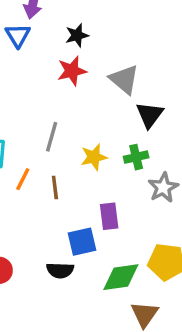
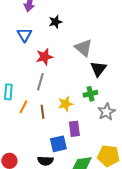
blue triangle: (18, 35) -> (24, 35), moved
red star: (72, 71) -> (44, 57), moved
yellow star: (94, 157) -> (65, 104), moved

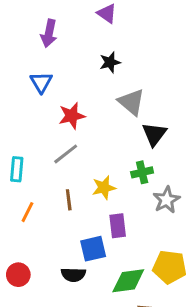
black star: (55, 22) -> (110, 62), moved
gray line: (40, 82) -> (66, 154), turned 36
orange line: (23, 107) -> (27, 212), moved

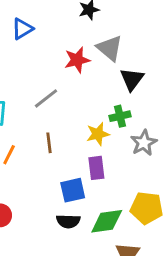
blue triangle: (41, 82) -> (22, 29), turned 30
red star: (72, 116) -> (77, 60), moved
yellow star: (104, 188) -> (98, 134), moved
black semicircle: (73, 275) -> (68, 221), moved

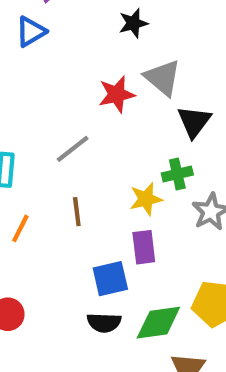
blue triangle: (22, 29) -> (31, 32), moved

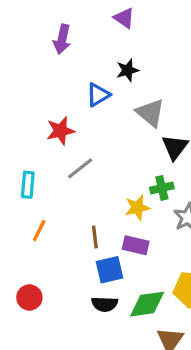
blue triangle: (31, 32) -> (98, 95), moved
red star: (117, 94) -> (60, 131), moved
brown line: (77, 212) -> (95, 237), moved
purple rectangle: (144, 247) -> (136, 245), turned -70

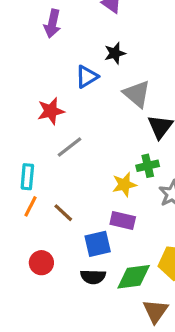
cyan rectangle: (28, 185) -> (27, 177), moved
brown line: (95, 237) -> (63, 213), moved, turned -40
red circle: (29, 297) -> (41, 263), moved

